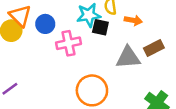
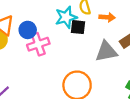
pink cross: (69, 43) -> (38, 44), moved

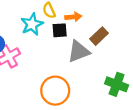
black square: (78, 27) -> (60, 30), moved

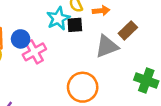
black square: (60, 30) -> (75, 25), moved

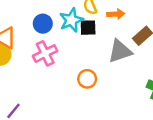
blue circle: (21, 39) -> (43, 24), moved
orange circle: (83, 87) -> (87, 79), moved, size x0.6

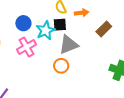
cyan star: (71, 20) -> (46, 30), moved
gray triangle: (120, 51) -> (69, 45), moved

